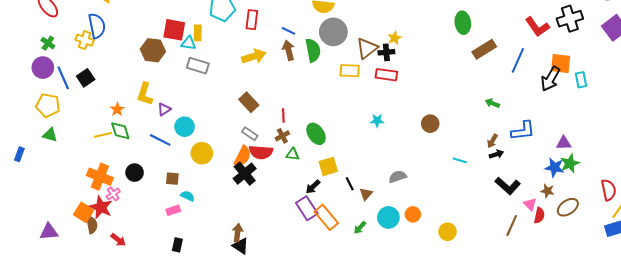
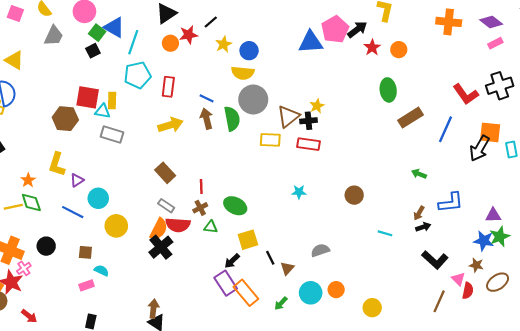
green ellipse: (316, 134) -> (235, 206), turned -30

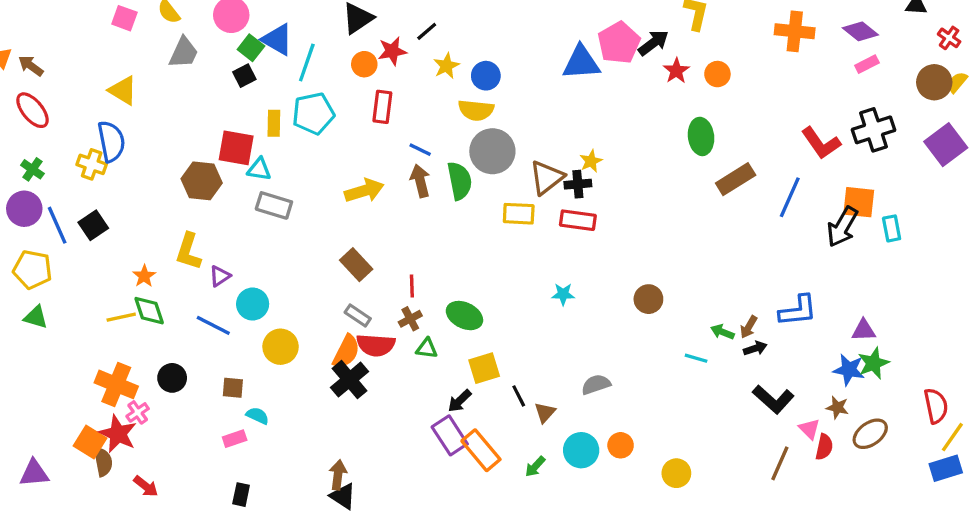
red rectangle: (168, 87) -> (382, 107), moved
yellow rectangle: (112, 101) -> (274, 123), moved
green arrow: (419, 174) -> (722, 332), moved

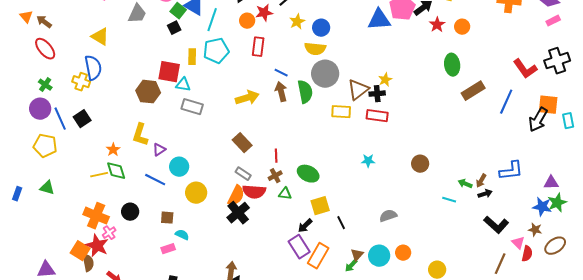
green triangle: (36, 317) -> (47, 188), moved
brown triangle: (545, 412) -> (357, 255), moved
orange rectangle: (481, 450) -> (318, 256), turned 70

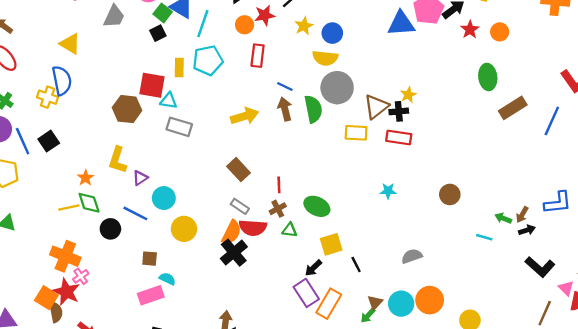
black circle: (130, 212) -> (110, 229), moved
pink rectangle: (168, 249) -> (151, 295), size x1.5
orange circle: (403, 253) -> (430, 300), size x1.5

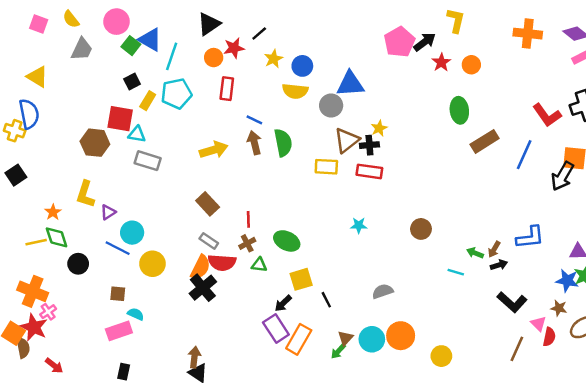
blue triangle: (401, 24) -> (350, 84), moved
black square: (158, 33) -> (132, 82), moved
yellow rectangle: (179, 67) -> (148, 101), turned 30
gray circle: (337, 88) -> (331, 105), moved, size x0.7
blue line: (135, 213) -> (118, 248), moved

